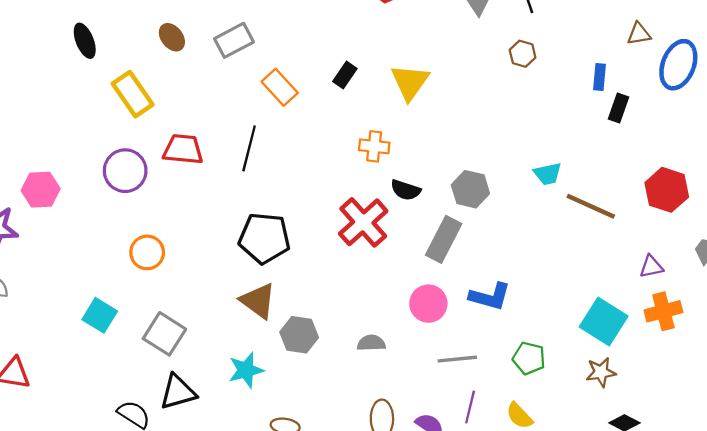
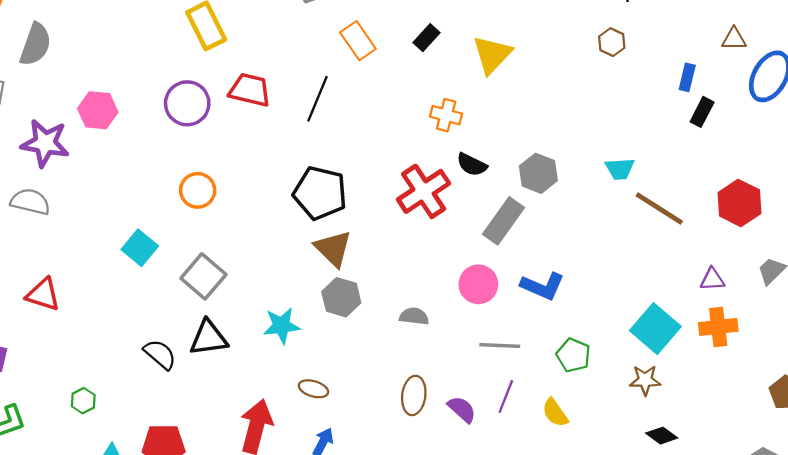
brown triangle: (258, 301) -> (333, 249), moved

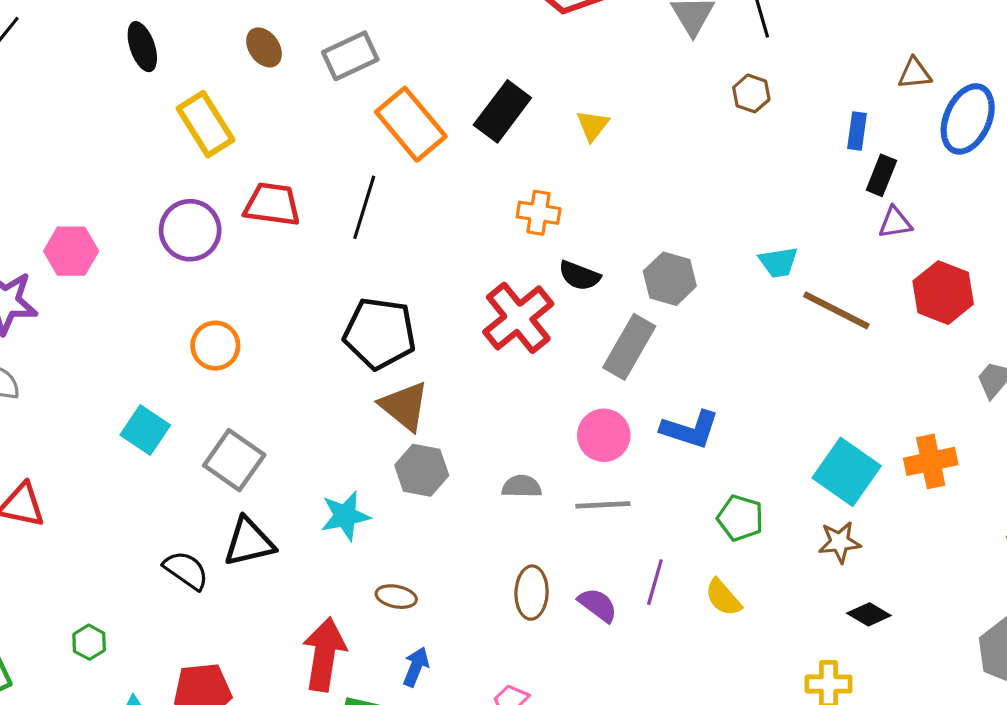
black rectangle: (427, 38) -> (502, 111), size x1.6
orange rectangle: (358, 41) -> (411, 124), size x1.4
yellow triangle: (492, 55) -> (593, 126), size x0.6
purple triangle: (712, 279) -> (895, 223), moved
gray line: (500, 345) -> (603, 505), moved

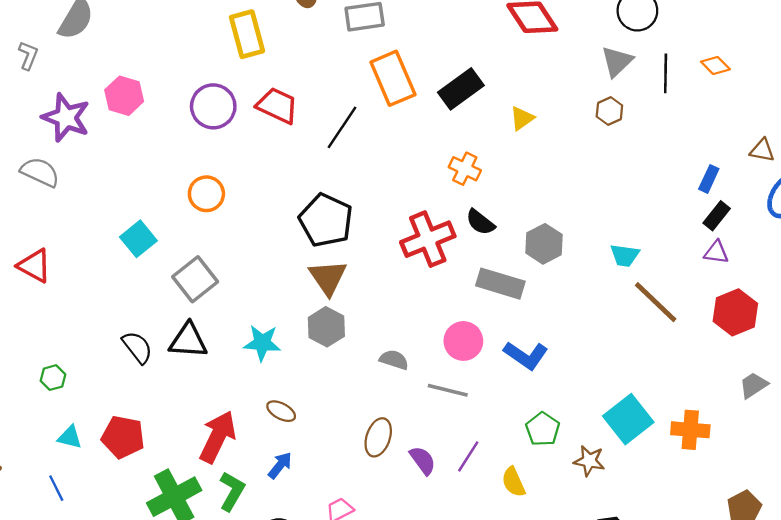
brown hexagon: (751, 93) -> (609, 111), moved
gray rectangle: (629, 347) -> (500, 284), turned 60
brown star: (840, 542) -> (589, 461), moved

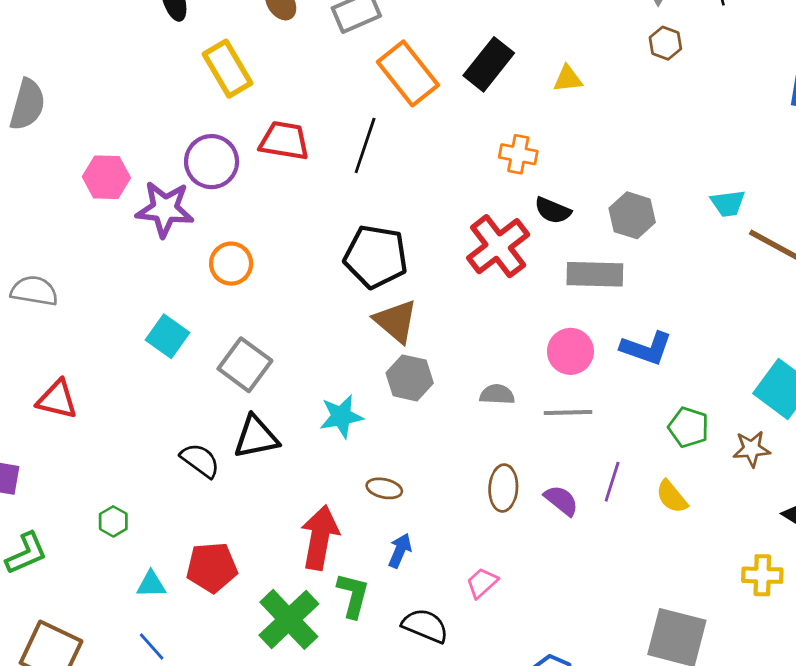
purple star: (66, 118) -> (165, 209), moved
yellow triangle: (522, 118) -> (568, 79), turned 44

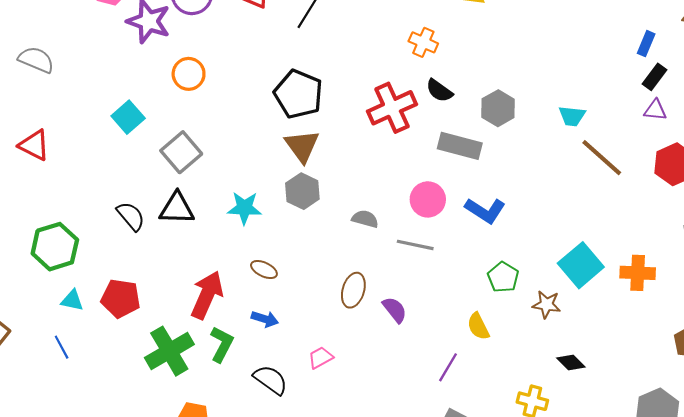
purple line: (612, 482) -> (448, 367), moved
green hexagon: (113, 521) -> (55, 247), size x2.0
blue arrow: (400, 551) -> (265, 319), turned 70

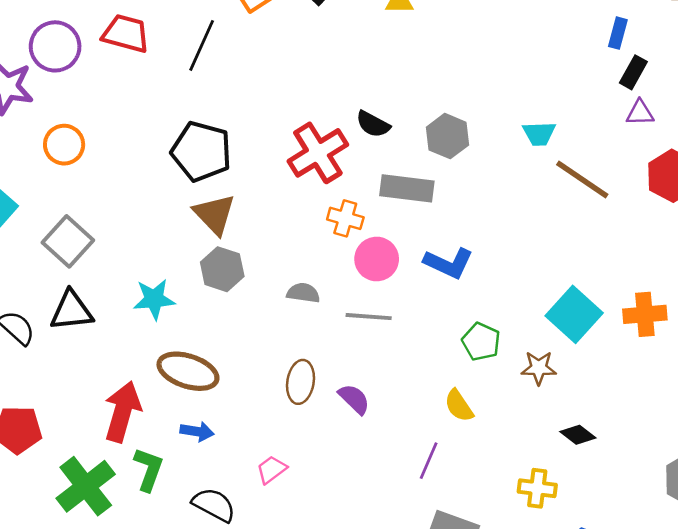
orange cross: (423, 42) -> (345, 218), moved
brown ellipse: (264, 270) -> (188, 371), size x1.8

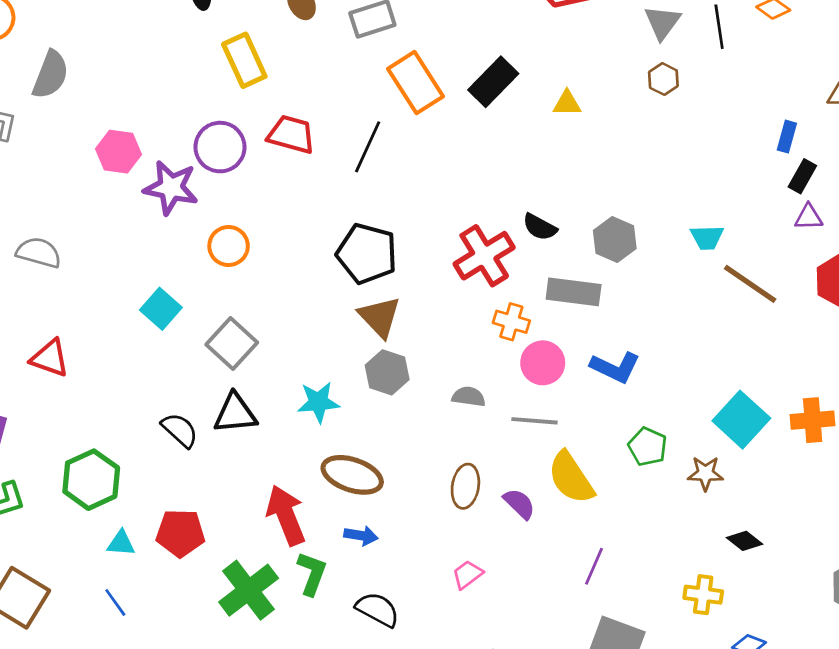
yellow semicircle: (459, 406) -> (571, 478), moved, size x1.6
red arrow: (122, 412) -> (286, 515), turned -38
pink trapezoid: (272, 470) -> (467, 575), moved

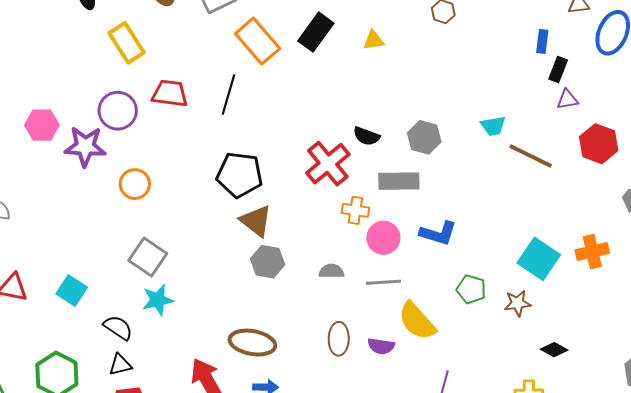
cyan square: (161, 309) -> (72, 291), moved
cyan star: (318, 402) -> (158, 300), moved
black triangle: (235, 413) -> (120, 365), moved, size x0.7
purple semicircle: (519, 504) -> (381, 346), turned 152

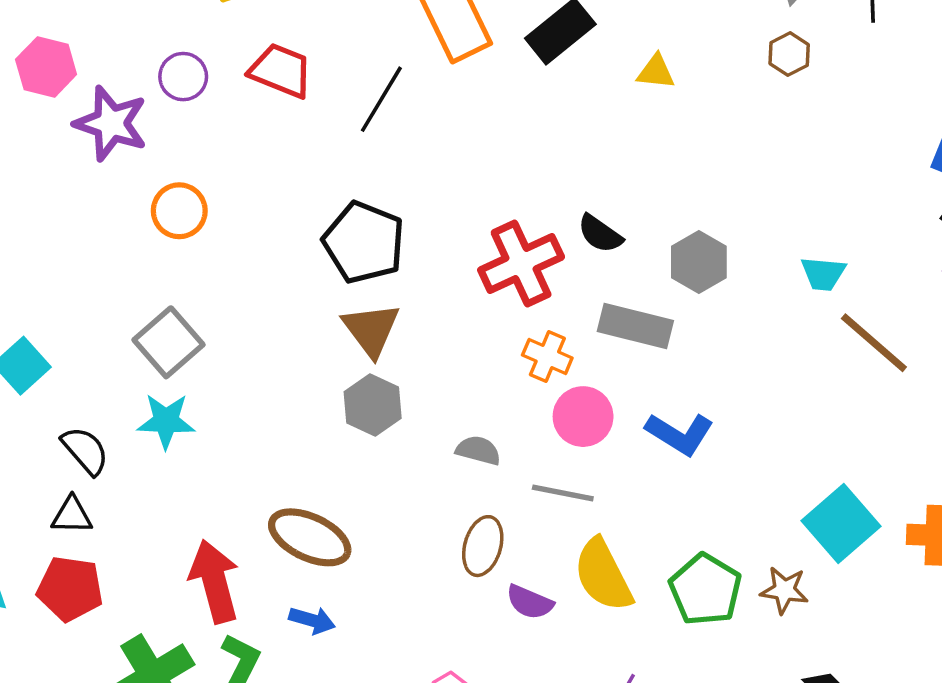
purple circle: (118, 111) -> (183, 77), size x0.7
green pentagon: (471, 289) -> (705, 590), moved, size x1.4
brown ellipse: (339, 339) -> (483, 546), moved

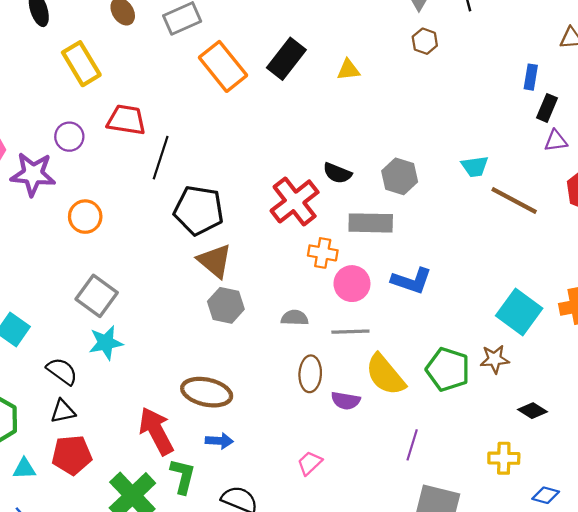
black line: (381, 99) -> (161, 158), moved

